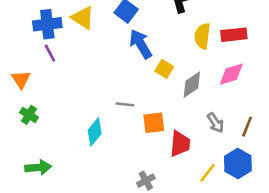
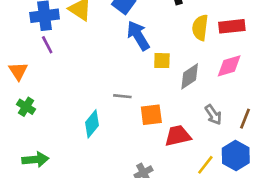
yellow square: (164, 69) -> (162, 61), turned -30
red trapezoid: (180, 144) -> (178, 136), turned -108

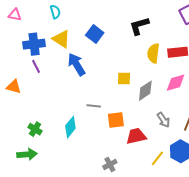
blue arrow: (138, 36) -> (76, 64), moved
orange triangle: (18, 71) -> (14, 87), turned -42
green cross: (26, 107) -> (35, 129), moved

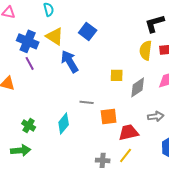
black L-shape: (139, 26) -> (155, 23), moved
blue cross: (34, 44) -> (28, 41), turned 30
gray arrow: (163, 120) -> (156, 116), turned -63
yellow line: (157, 158) -> (126, 155), moved
gray cross: (110, 164) -> (103, 160), turned 32

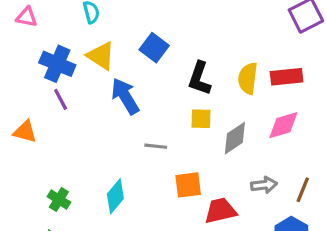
black L-shape: (155, 23) -> (199, 78), moved, turned -55
gray line: (87, 102) -> (156, 146), moved

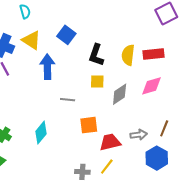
blue arrow: (125, 96) -> (47, 67), turned 30
gray arrow: (264, 185) -> (139, 135), moved

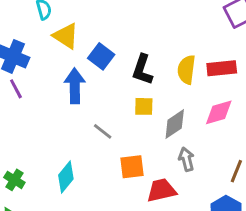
blue square: (66, 35) -> (101, 56), moved
yellow triangle: (31, 40) -> (66, 36), moved
gray line: (68, 100) -> (103, 131), turned 32
gray arrow: (139, 135) -> (186, 159), moved, turned -98

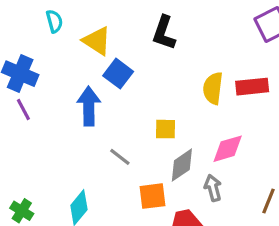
yellow triangle: (66, 36) -> (97, 41), moved
black L-shape: (142, 70) -> (164, 33), moved
pink diamond: (219, 112) -> (228, 149), moved
gray diamond: (175, 124) -> (182, 165), moved

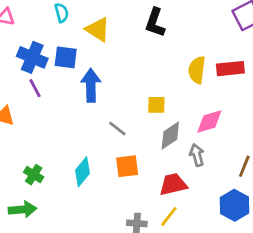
blue square: (118, 74) -> (66, 57), moved, turned -30
orange square: (152, 196) -> (127, 166), moved

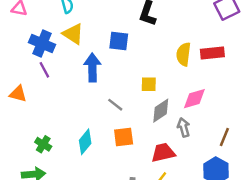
yellow triangle: (98, 29) -> (73, 34), moved
blue square: (66, 57) -> (119, 41), moved

